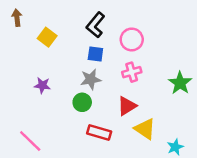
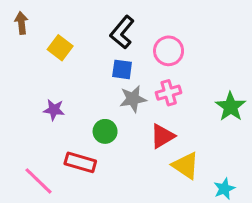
gray star: (91, 79) -> (133, 99), moved
red rectangle: (99, 133) -> (80, 162), moved

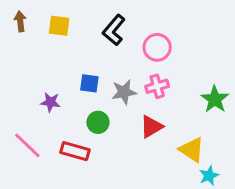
yellow square: (60, 48) -> (59, 26), moved, turned -30
blue square: (122, 69) -> (89, 83), moved
yellow triangle: (186, 165) -> (192, 150), moved
pink line: (38, 181) -> (27, 145), moved

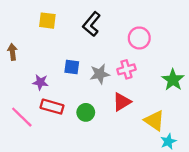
brown arrow: (20, 21) -> (13, 52), moved
pink circle: (157, 47) -> (139, 38), moved
green circle: (98, 122) -> (86, 112), moved
red rectangle: (75, 151) -> (52, 107), moved

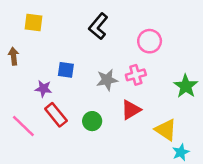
yellow square: (47, 21) -> (33, 22), moved
blue square: (72, 67) -> (66, 70), moved
red rectangle: (52, 107) -> (56, 115), turned 35

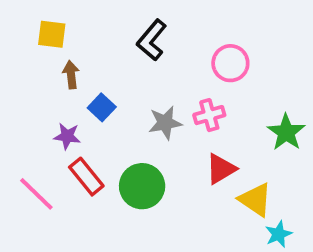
brown arrow: (13, 56) -> (71, 75), moved
blue square: (66, 70) -> (102, 107), turned 35
red triangle: (131, 110) -> (221, 169), moved
green circle: (92, 121) -> (142, 186), size x1.5

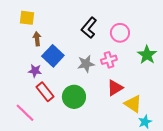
black L-shape: (152, 40) -> (89, 28), moved
blue square: (102, 107) -> (53, 56), size x1.5
green star: (286, 132) -> (147, 55), moved
pink line: (36, 194) -> (25, 113), moved

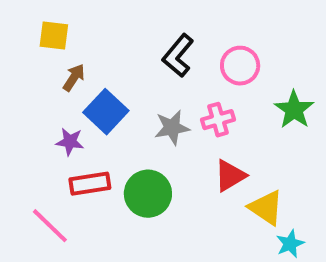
brown arrow: (37, 39) -> (74, 78), turned 40
red rectangle: (45, 92) -> (90, 184), turned -60

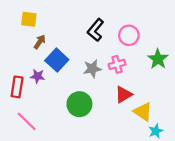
red rectangle: (90, 184) -> (17, 87), moved, turned -72

